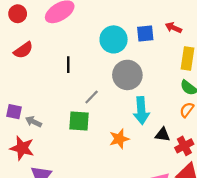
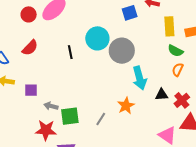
red circle: (18, 14) -> (29, 14), moved
cyan circle: (114, 39) -> (97, 38), moved
gray line: (92, 97) -> (101, 119), moved
purple square: (14, 112) -> (31, 90), moved
green square: (79, 121) -> (70, 116), moved

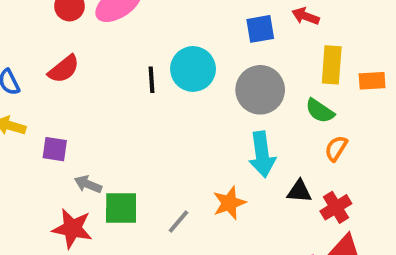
gray circle: (122, 51) -> (260, 90), moved
green semicircle: (176, 51) -> (320, 111), moved
black line: (70, 52) -> (152, 80), moved

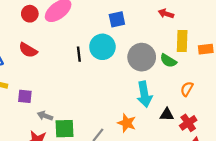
blue square: (260, 29) -> (117, 19), moved
red semicircle: (64, 69) -> (28, 50), turned 72
green semicircle: (320, 111) -> (168, 61), moved
orange star: (229, 203) -> (127, 123), turned -30

